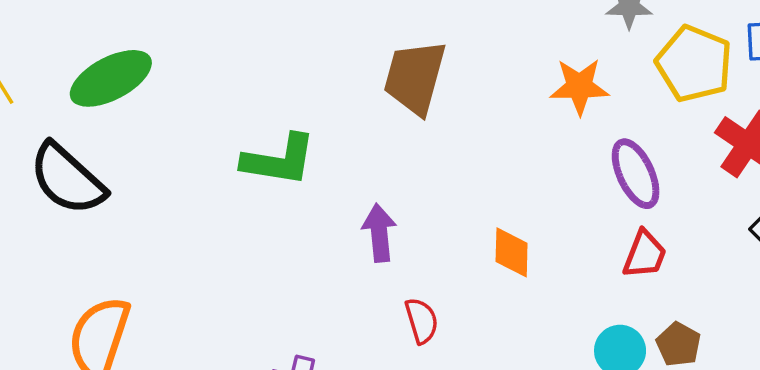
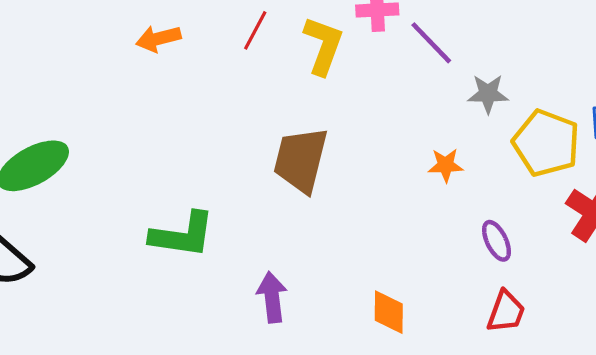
orange star: (579, 87) -> (446, 165), size x0.7
purple ellipse: (636, 174) -> (496, 241), size x0.7

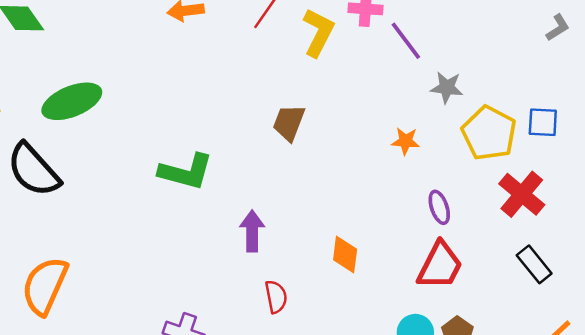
brown trapezoid: (301, 160) -> (289, 123), size x0.7
red trapezoid: (506, 312) -> (440, 266), size x1.4

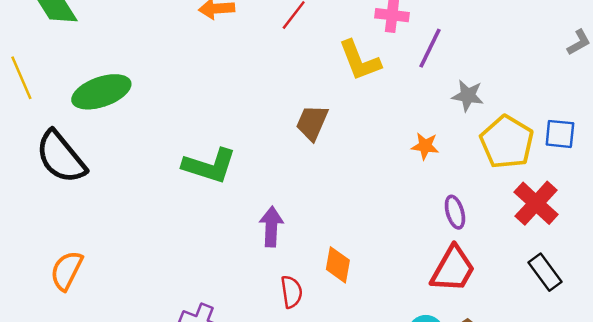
yellow L-shape: (318, 32) -> (360, 61), moved, turned 129
purple line: (406, 41) -> (430, 48), turned 60
orange diamond: (345, 254) -> (338, 265), moved
orange semicircle: (45, 286) -> (67, 271), size x0.7

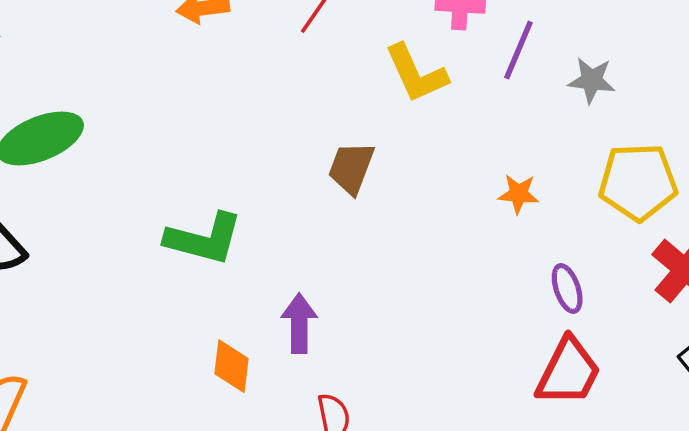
gray star: (468, 96) -> (591, 80), moved
yellow pentagon: (507, 142) -> (638, 182), turned -30
orange diamond: (338, 265) -> (231, 366), moved

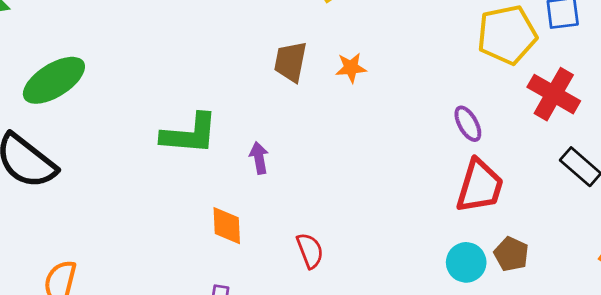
orange star: (519, 194) -> (351, 68), moved
purple arrow: (299, 323) -> (259, 158), moved, size x0.7

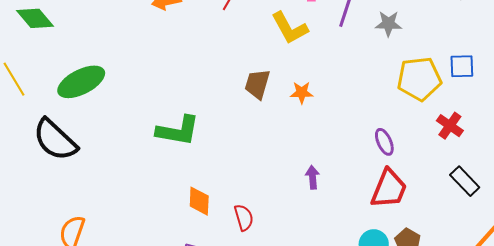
red cross: (554, 94) -> (450, 126), size x0.7
purple arrow: (259, 158) -> (312, 177), moved
red semicircle: (310, 251) -> (244, 218), moved

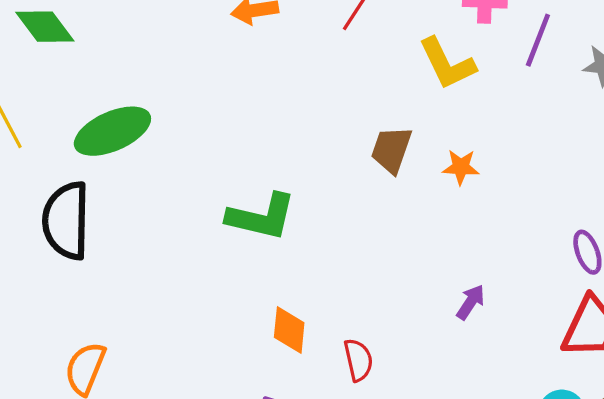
black semicircle: (55, 140) -> (66, 221), turned 45
purple arrow: (312, 177) -> (471, 302), turned 35

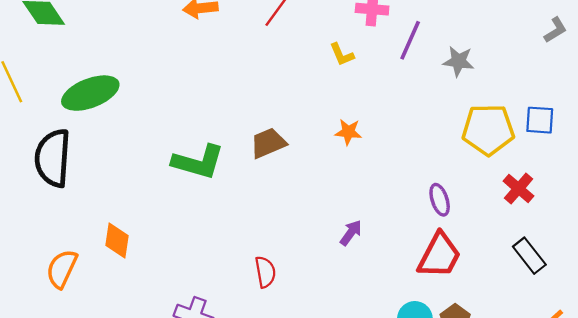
yellow L-shape: (447, 64) -> (342, 55), size x0.6
brown trapezoid: (391, 150) -> (268, 143), moved, turned 45
orange diamond: (289, 330) -> (117, 241), moved

